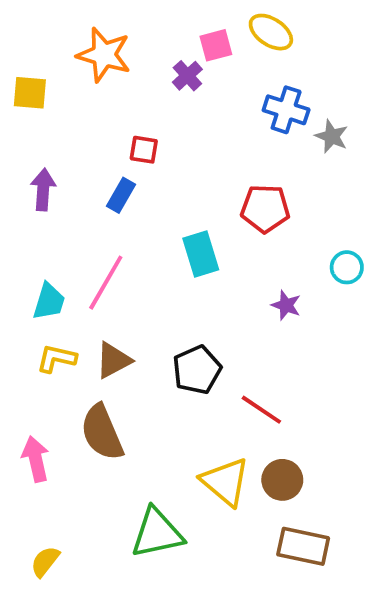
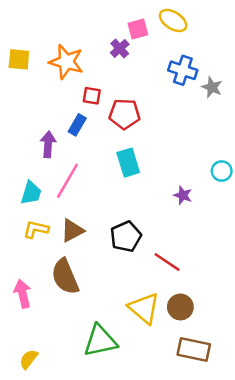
orange star: (104, 55) -> (66, 62), moved
purple arrow: (43, 190) -> (48, 144), moved
red pentagon: (265, 209) -> (125, 114), moved

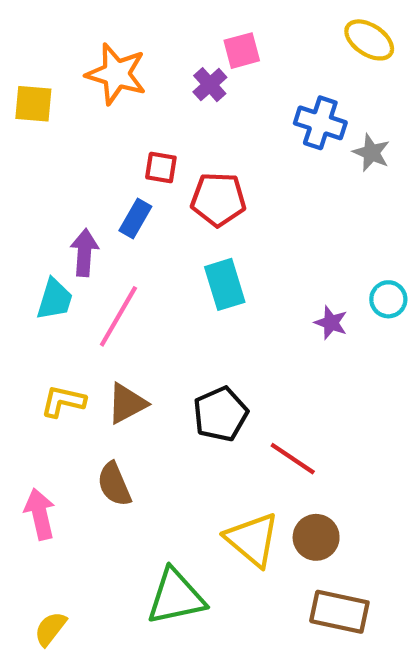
yellow ellipse: (173, 21) -> (369, 40), moved
orange star: (66, 62) -> (116, 74), moved
cyan trapezoid: (31, 193) -> (55, 299), moved
purple star: (183, 195) -> (331, 323), moved
brown semicircle: (65, 277) -> (114, 484), size x0.7

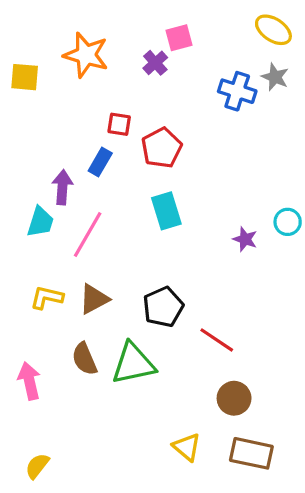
gray star: (371, 153) -> (275, 77), moved
red pentagon: (218, 199) -> (162, 148), turned -30
yellow triangle: (252, 539) -> (187, 447), moved, size x0.7
green triangle: (176, 597) -> (133, 364), moved

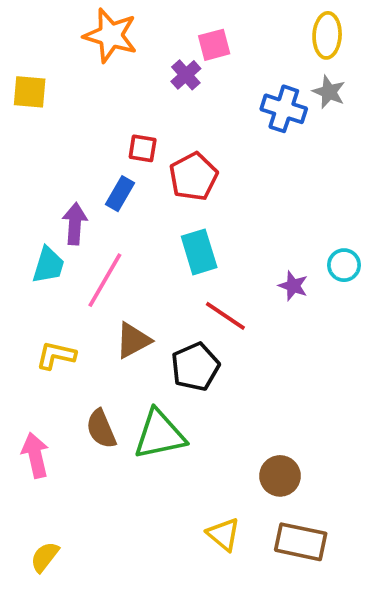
yellow ellipse: (273, 30) -> (327, 35), turned 60
orange star: (86, 55) -> (111, 35), moved
brown triangle: (94, 299) -> (133, 340), moved
red line: (217, 340) -> (225, 316), moved

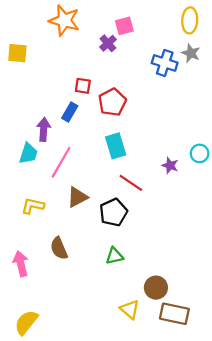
green triangle: (160, 435) -> (114, 256), moved, size x0.6
brown circle: (280, 476) -> (156, 288), moved
yellow semicircle: (45, 557) -> (26, 322), size x1.4

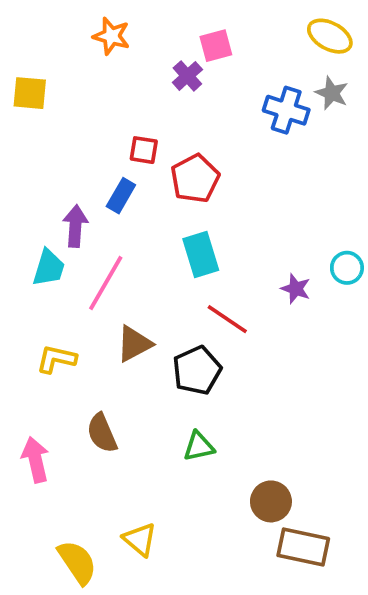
orange star: (64, 20) -> (111, 36), size x0.7
yellow ellipse: (190, 20) -> (330, 36), turned -65
yellow triangle: (130, 309) -> (140, 539), moved
yellow semicircle: (26, 322) -> (77, 562), moved, turned 108

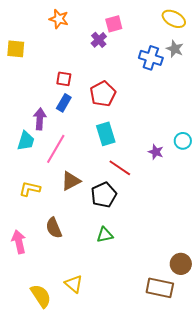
red square: (144, 150) -> (64, 79), moved
brown circle: (271, 501) -> (181, 264), moved

